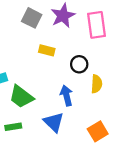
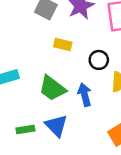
green trapezoid: (21, 97) -> (52, 88), moved
blue triangle: (54, 122) -> (56, 126), moved

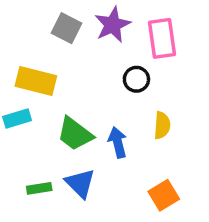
yellow rectangle: (63, 45) -> (36, 81), moved, size x1.6
black circle: (99, 60) -> (136, 79), moved

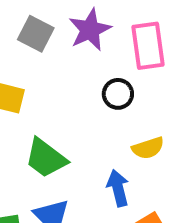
yellow semicircle: (162, 125) -> (148, 148), turned 68
blue arrow: (118, 142) -> (118, 188), moved

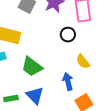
yellow semicircle: (148, 148) -> (83, 62), turned 70

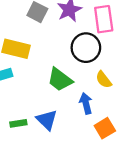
black circle: (68, 35) -> (86, 48), size x1.6
green trapezoid: (32, 67) -> (60, 80), moved

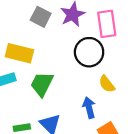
green trapezoid: (60, 80) -> (42, 84), moved, turned 80

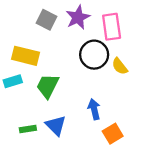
yellow semicircle: (107, 84) -> (120, 66), moved

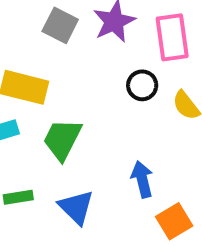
black circle: (94, 55) -> (142, 85), size x0.6
green rectangle: (28, 129) -> (18, 197), moved

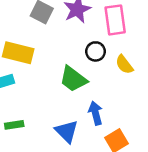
green trapezoid: (62, 139) -> (73, 79), moved, turned -80
blue triangle: (76, 207) -> (67, 131), moved

